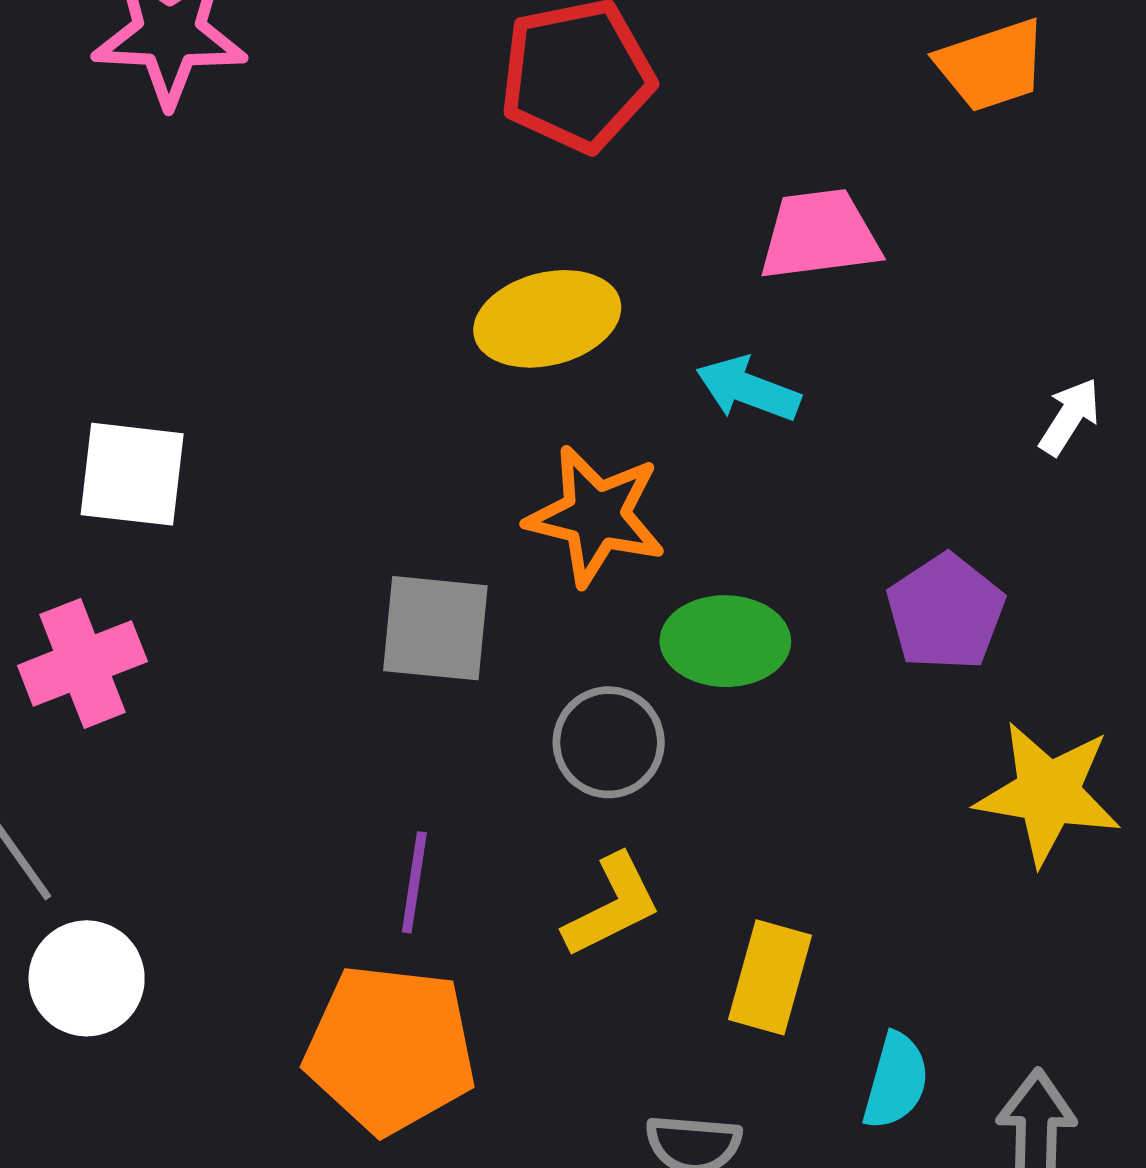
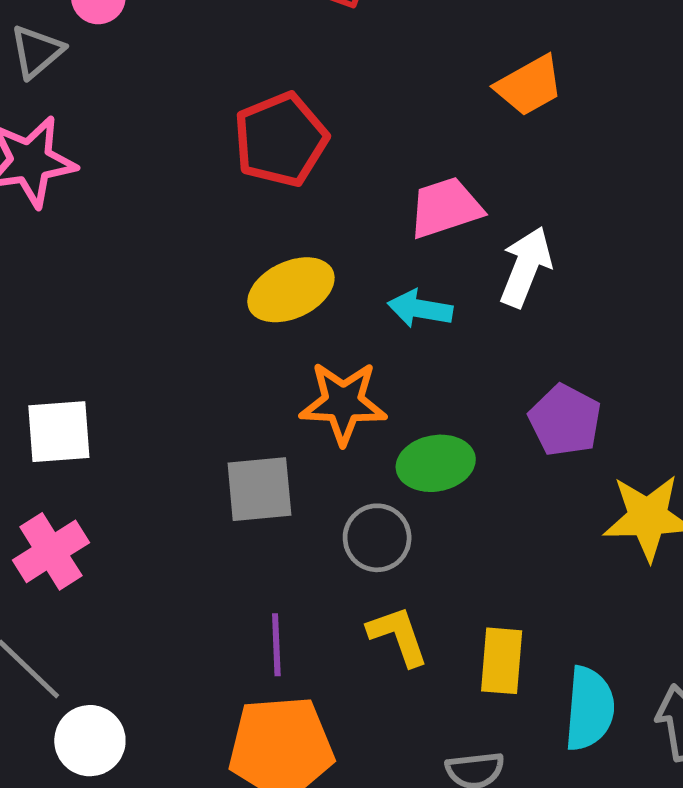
white arrow: (1070, 417) -> (526, 267), moved, size x1.6
yellow L-shape: (612, 906) -> (398, 636), turned -72
cyan semicircle: (896, 1081) -> (589, 709), size x1.4

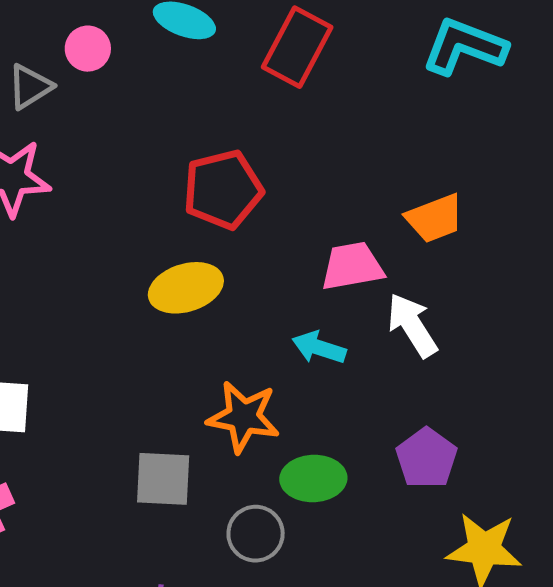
orange trapezoid: (529, 86) -> (435, 218), moved
white arrow: (526, 267) -> (412, 325), turned -62
yellow ellipse: (291, 290) -> (186, 288), moved

